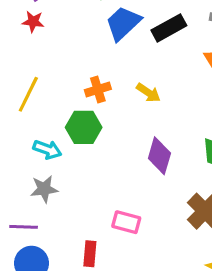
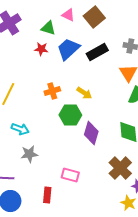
red star: (33, 22) -> (41, 49), moved
green hexagon: (84, 127) -> (70, 115), moved
gray star: (44, 189) -> (29, 154), moved

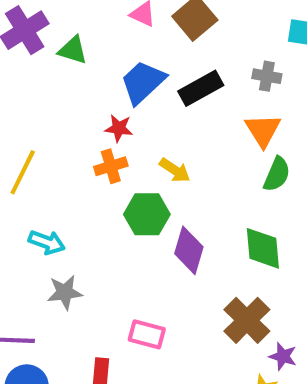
green triangle: (48, 28) -> (73, 50), moved
red star: (41, 49) -> (119, 128), moved

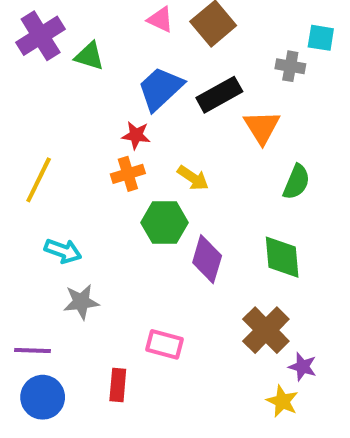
gray cross: (267, 76) -> (290, 66), moved
orange triangle: (263, 130) -> (262, 127), moved

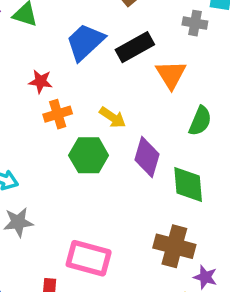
red star: (136, 135) -> (41, 81), moved
purple diamond: (207, 259) -> (147, 157), moved
brown cross: (266, 330) -> (174, 246), turned -30
pink rectangle: (164, 344) -> (89, 258), size x1.4

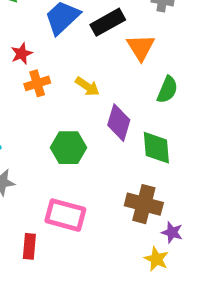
red star: (41, 81) -> (22, 54), turned -30
green hexagon: (89, 155) -> (69, 148), moved

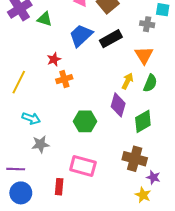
orange triangle: (141, 47) -> (144, 55), moved
yellow arrow: (87, 86) -> (127, 81), moved, turned -98
green diamond: (156, 148) -> (143, 121), turned 65

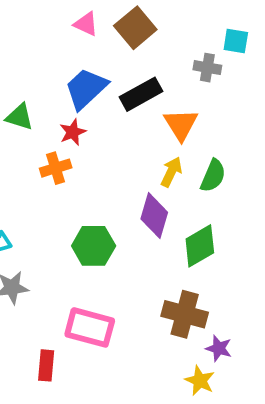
green triangle: (45, 19) -> (20, 117), moved
orange triangle: (144, 55) -> (181, 124), moved
red star: (54, 59) -> (73, 132), moved

